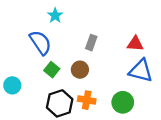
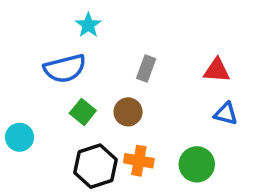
blue semicircle: (40, 43) -> (65, 69), turned 110
blue triangle: (141, 71) -> (226, 114), size x0.6

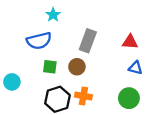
gray rectangle: (146, 69) -> (88, 41), size x1.5
green square: (83, 112) -> (50, 67), turned -32
green circle: (197, 164) -> (129, 98), moved

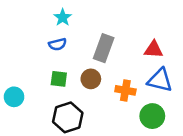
blue semicircle: (39, 41) -> (58, 44), moved, size x0.6
blue triangle: (135, 68) -> (160, 80), size x1.5
orange cross: (83, 96) -> (125, 90), moved

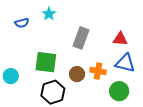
blue semicircle: (58, 44) -> (22, 23), moved
green square: (59, 79) -> (46, 62), size x1.6
brown circle: (91, 79) -> (77, 74), moved

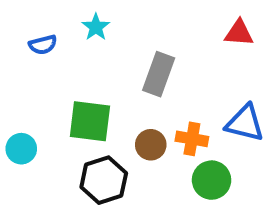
red triangle: (120, 39) -> (239, 33), moved
green circle: (119, 91) -> (212, 180), moved

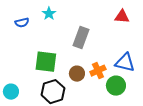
orange cross: (192, 139) -> (98, 71), turned -35
cyan circle: (21, 149) -> (11, 92), moved
green circle: (212, 180) -> (116, 86), moved

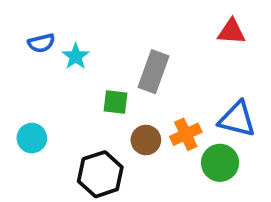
cyan star: (49, 14) -> (76, 56), moved
green square: (46, 62) -> (115, 102), moved, size x0.6
cyan circle: (11, 92) -> (32, 138), moved

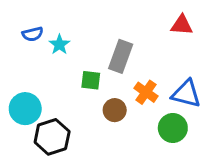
orange cross: (186, 134) -> (146, 92), moved, turned -30
cyan circle: (32, 138) -> (25, 109), size x1.4
black hexagon: (100, 174) -> (52, 137), moved

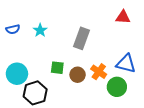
blue semicircle: (33, 34) -> (13, 29), moved
green square: (91, 80) -> (57, 68), moved
orange cross: (146, 92) -> (99, 72), moved

